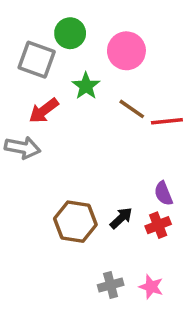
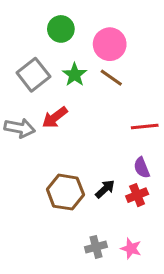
gray square: (37, 60) -> (33, 75), moved, turned 32
brown line: (132, 109) -> (111, 78), moved
red arrow: (44, 111) -> (55, 117), moved
red line: (167, 121) -> (145, 127), moved

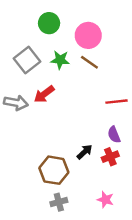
green star: (75, 75) -> (60, 60), turned -30
brown hexagon: (65, 192) -> (54, 170), moved
gray cross: (96, 247) -> (59, 202), moved

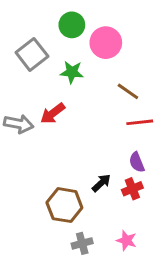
green circle: (49, 23) -> (72, 25), moved
gray square: (27, 60) -> (32, 54), moved
brown line: (89, 62) -> (128, 91), moved
gray cross: (59, 202) -> (82, 243), moved

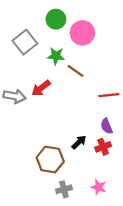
brown line: (128, 91) -> (75, 71), moved

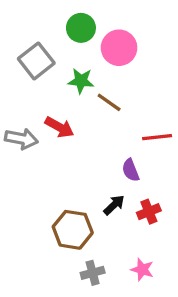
red arrow: (41, 88) -> (59, 127), turned -114
purple semicircle: (107, 126) -> (131, 170), moved

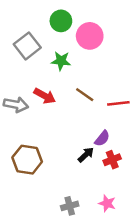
brown line: (109, 102) -> (85, 95), moved
purple semicircle: (131, 170) -> (102, 138), moved, turned -119
brown hexagon: (73, 230) -> (27, 160), moved

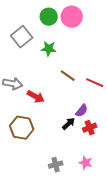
pink circle: (90, 36) -> (72, 17), moved
red arrow: (45, 96) -> (36, 97), moved
red line: (118, 103) -> (95, 83), turned 30

